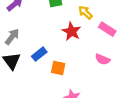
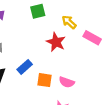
pink semicircle: (103, 59) -> (67, 82), moved

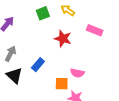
yellow arrow: (69, 22) -> (68, 10), moved
orange square: (45, 80) -> (62, 84), moved

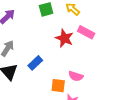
pink rectangle: (95, 30) -> (86, 32), moved

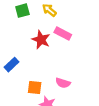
pink semicircle: (76, 76) -> (63, 83), moved

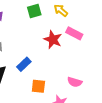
orange square: (35, 88) -> (38, 86), moved

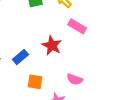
red star: (53, 40) -> (52, 45), moved

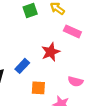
red star: (52, 45) -> (51, 52), turned 30

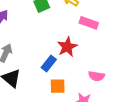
blue rectangle: (22, 66) -> (49, 63), moved

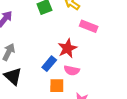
pink semicircle: (96, 76) -> (72, 70), moved

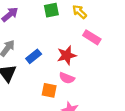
blue rectangle: (49, 64) -> (34, 56), moved

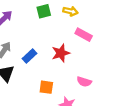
yellow arrow: (80, 12) -> (70, 11), turned 152
pink semicircle: (67, 78) -> (84, 82), moved

